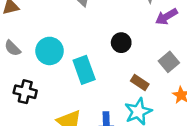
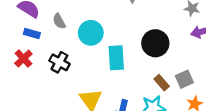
black circle: (121, 43) -> (155, 43), size x1.5
gray square: (169, 62) -> (184, 79), moved

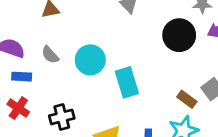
black circle: (155, 43) -> (179, 35), moved
black cross: (59, 62) -> (62, 117), moved, turned -30

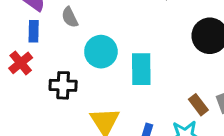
cyan circle: (90, 60) -> (101, 52), moved
blue rectangle: (22, 77) -> (34, 31), turned 72

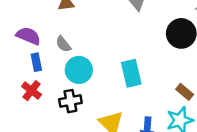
cyan circle: (101, 52) -> (79, 70), moved

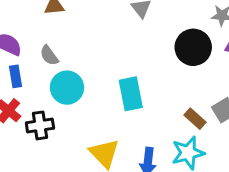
black cross: (70, 101) -> (40, 125), moved

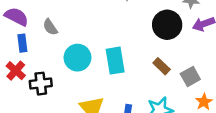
cyan circle: (67, 88) -> (77, 58), moved
brown rectangle: (195, 119) -> (162, 66), moved

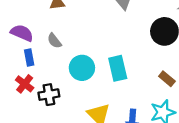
brown rectangle: (162, 66) -> (167, 79), moved

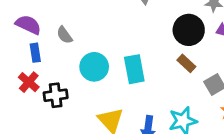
brown rectangle: (167, 79) -> (186, 63), moved

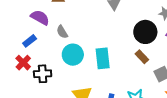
purple semicircle: (28, 25) -> (40, 18), moved
gray semicircle: (64, 35) -> (62, 32), moved
blue rectangle: (35, 53) -> (30, 41), turned 56

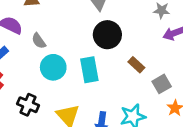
black circle: (145, 32) -> (107, 35), moved
black cross: (43, 74) -> (28, 105), moved, turned 30

